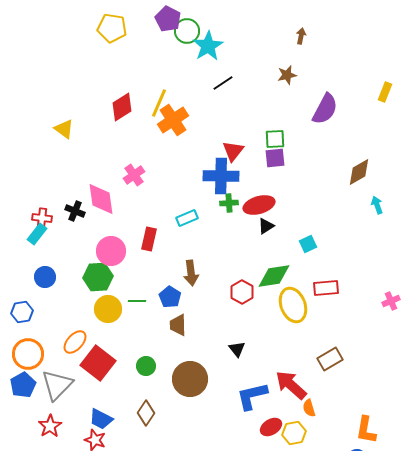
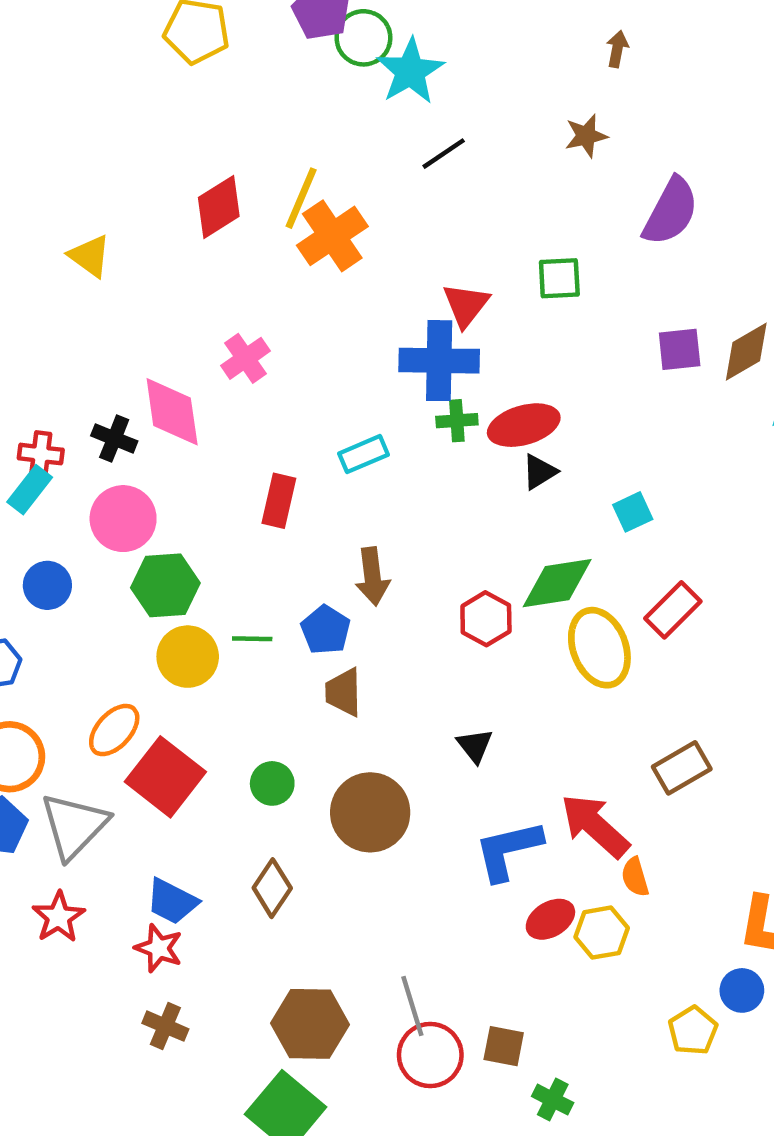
purple square: (275, 158) -> (680, 349), moved
pink circle: (111, 251) -> (123, 519), moved
red rectangle: (326, 288) -> (673, 610), turned -40

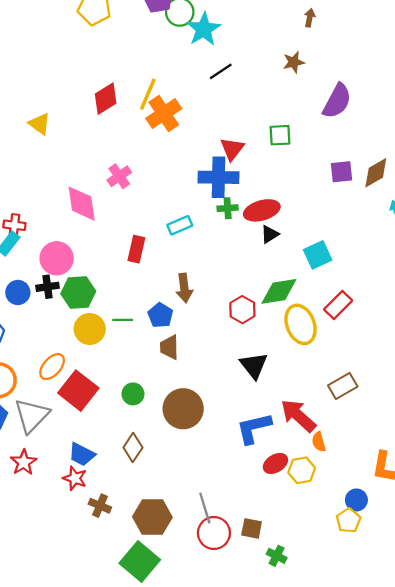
black cross: (114, 438) -> (47, 287), moved, turned -30
cyan square: (633, 512) -> (318, 255), size x1.4
black triangle: (475, 746) -> (254, 365), moved, size x1.5
blue circle: (742, 990) -> (356, 500), moved
brown cross: (165, 1026) -> (100, 506), moved

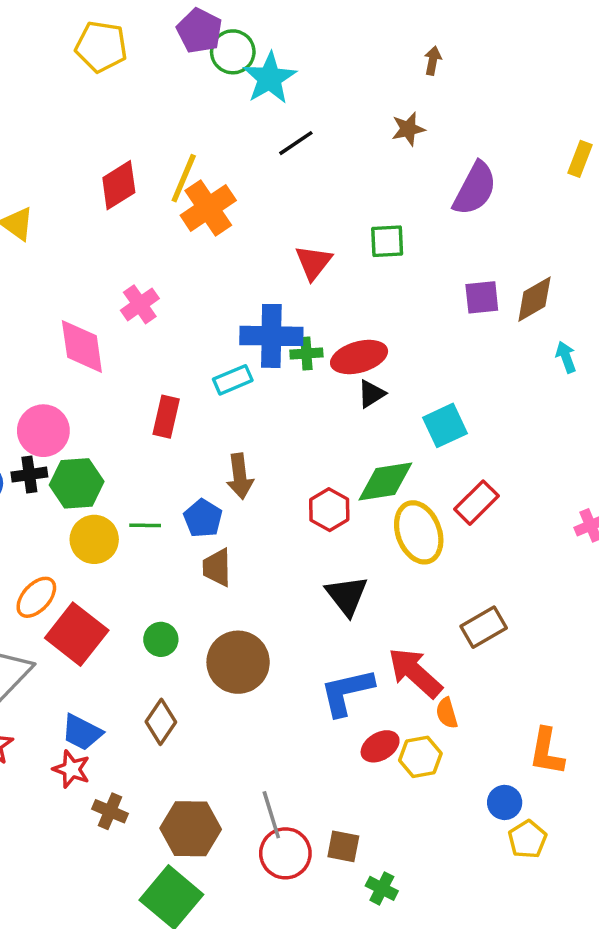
blue cross: (218, 177) -> (271, 336), moved
yellow pentagon: (348, 520) -> (527, 839), moved

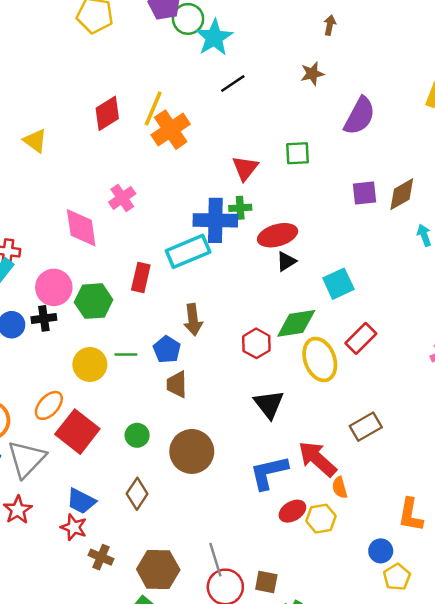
green cross: (306, 354) -> (240, 208), moved
cyan rectangle: (233, 380) -> (188, 251), size x1.6
green hexagon: (77, 483) -> (94, 301), moved

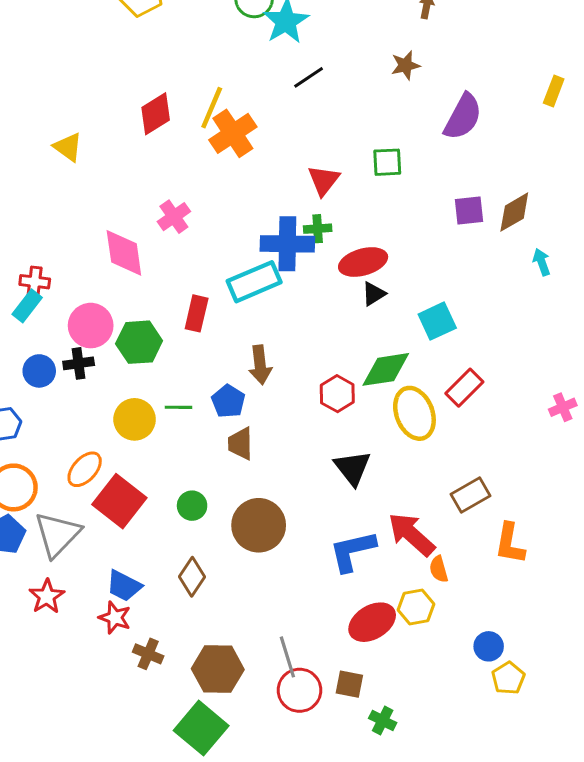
red ellipse: (292, 511) -> (372, 622), moved, size x1.4
orange L-shape: (411, 515) -> (510, 543), moved

